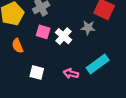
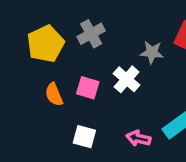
gray star: (88, 28) -> (152, 52), moved
pink square: (43, 32) -> (88, 88), moved

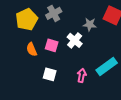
pink arrow: (138, 138) -> (82, 75), turned 88

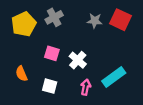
gray star: (90, 24) -> (95, 21), moved
white cross: (75, 40) -> (78, 60), moved
orange semicircle: (32, 49) -> (21, 74), moved

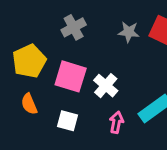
yellow pentagon: (24, 24) -> (29, 61), moved
pink square: (52, 53) -> (71, 76), size x1.5

